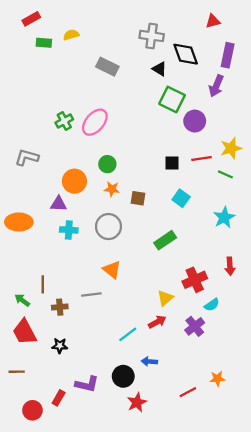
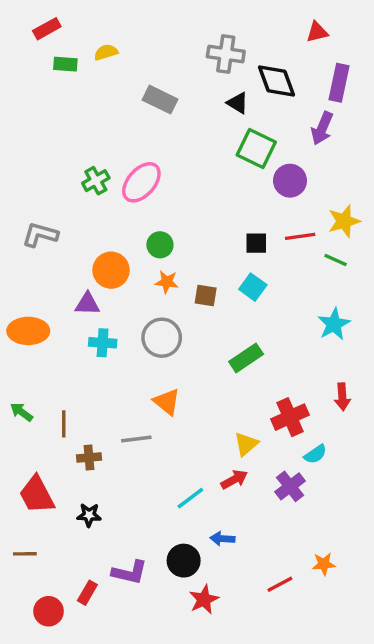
cyan square: (181, 198) -> (253, 287), moved
green arrow: (22, 300) -> (22, 412), moved

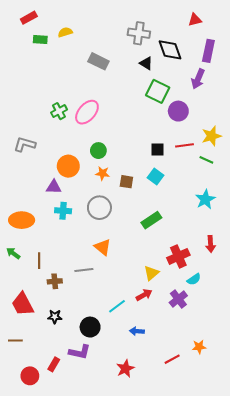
orange ellipse: (28, 331) -> (22, 220), moved
black circle: (184, 561) -> (90, 327), moved

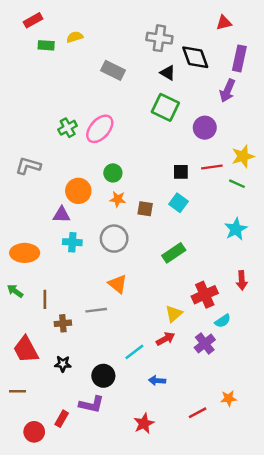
green square: (158, 91) -> (165, 107), moved

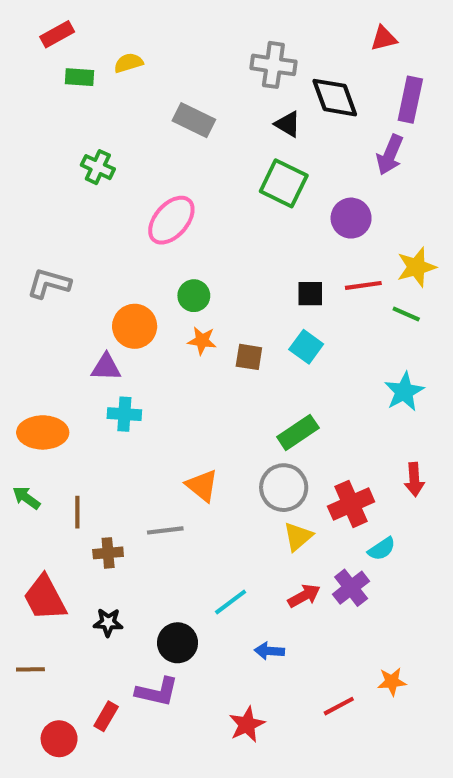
green cross: (68, 128) -> (98, 167), moved, turned -36
gray circle: (114, 239) -> (284, 488), moved
red arrow: (165, 339) -> (304, 596), moved

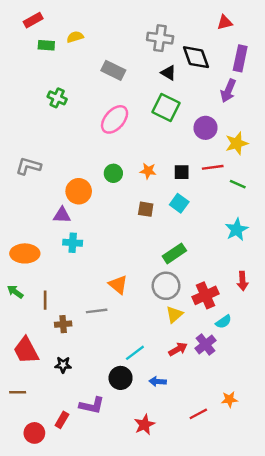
pink ellipse: (171, 220) -> (115, 119), moved
yellow star: (416, 267) -> (237, 143), moved
orange star: (202, 341) -> (148, 171), moved
black circle: (177, 643) -> (121, 378), moved

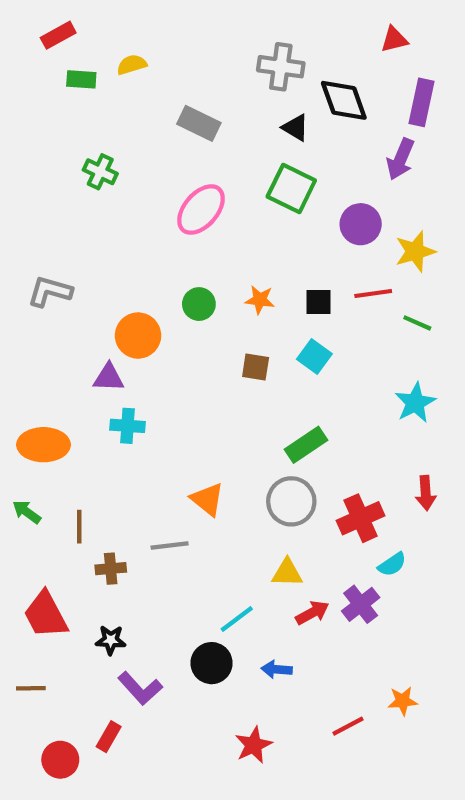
yellow triangle: (174, 315) -> (287, 573), moved, turned 42
purple L-shape: (92, 405) -> (140, 688), moved, turned 35

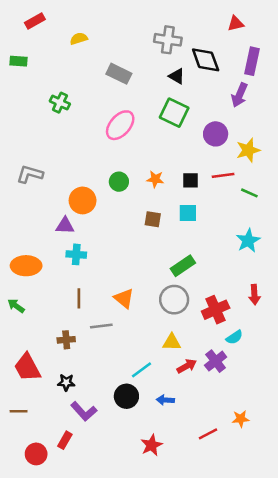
green rectangle: (81, 79) -> (19, 61), moved
cyan square: (314, 357) -> (188, 213), turned -36
brown line: (79, 527) -> (79, 298), moved

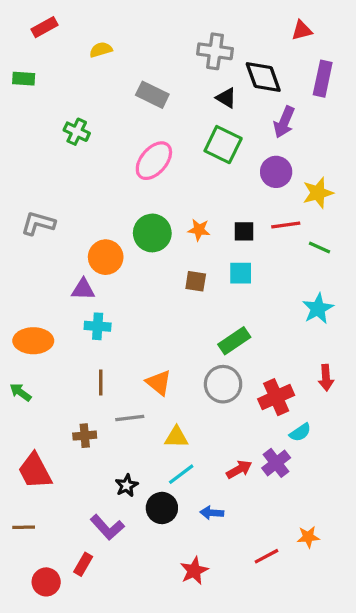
purple arrow: (239, 95) -> (284, 122), moved
green circle: (119, 182) -> (152, 233), size x1.5
yellow triangle: (172, 342) -> (176, 437), moved
black star: (66, 382) -> (127, 485), moved, turned -30

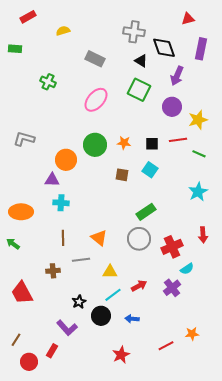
cyan square: (241, 273) -> (150, 170), turned 35
red arrow: (239, 469) -> (139, 286), moved
brown line: (24, 527) -> (16, 340), moved, turned -56

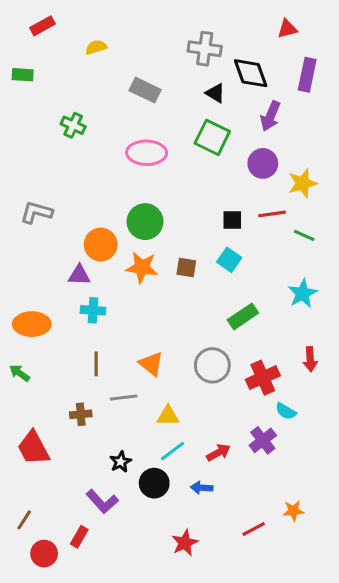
pink ellipse: (96, 100) -> (147, 153), turned 50
orange star: (124, 143) -> (142, 267), moved, size x1.5
green rectangle: (146, 212) -> (243, 316), moved
cyan semicircle: (187, 269) -> (286, 411), turned 64
red arrow: (139, 286) -> (218, 453), moved

